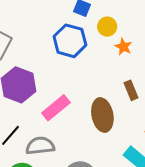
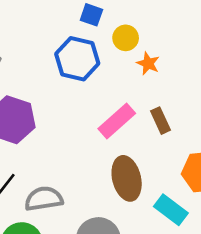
pink rectangle: (56, 108) -> (117, 121), moved
brown ellipse: (102, 115) -> (127, 178), moved

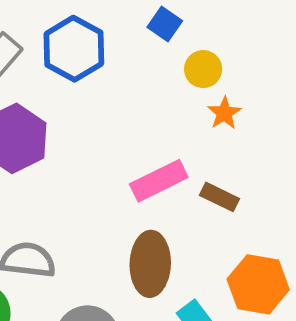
blue hexagon: (77, 59) -> (74, 49), moved
brown rectangle: (161, 121) -> (219, 197), turned -55

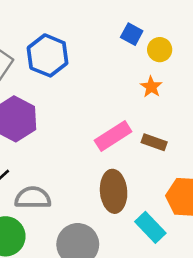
blue square: (165, 24) -> (132, 34), moved
yellow circle: (203, 69) -> (160, 50), moved

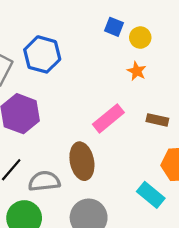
brown rectangle: (154, 142) -> (157, 120), moved
brown ellipse: (114, 191) -> (82, 161), moved

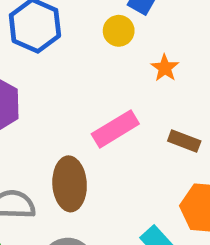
yellow circle: (140, 38) -> (119, 31), moved

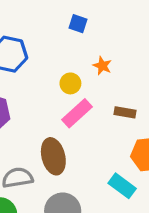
yellow circle: (119, 31) -> (70, 83), moved

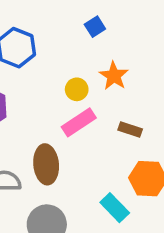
blue square: (78, 24) -> (95, 27), turned 30
orange star: (102, 66) -> (114, 76), size x1.4

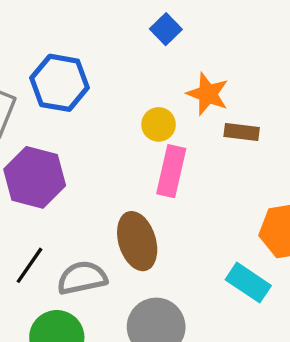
pink rectangle: (79, 122) -> (171, 171), turned -32
brown rectangle: (130, 130) -> (242, 132), moved

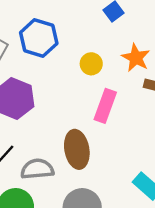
yellow circle: (159, 124) -> (91, 64), moved

